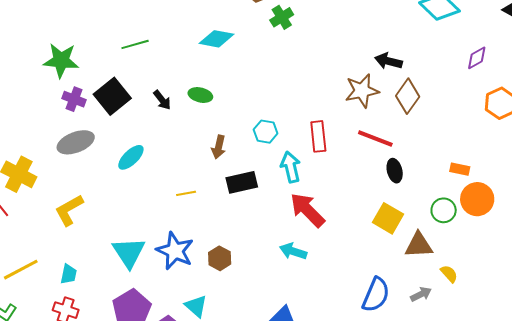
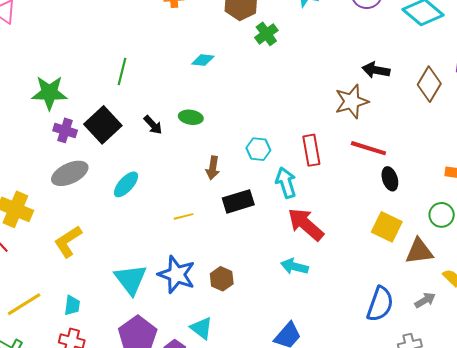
cyan diamond: (216, 39) -> (203, 60), size x0.7
green line: (135, 44) -> (122, 71), turned -56
brown diamond: (408, 96) -> (429, 84), moved

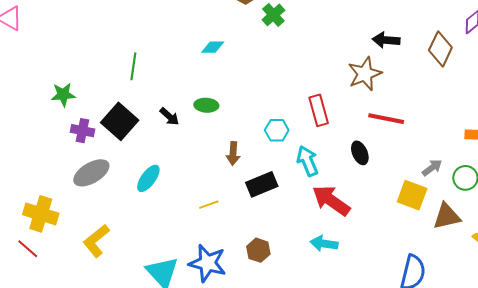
green star: (49, 93) -> (63, 95), size x0.7
red rectangle: (311, 150) -> (319, 110), moved
black ellipse: (390, 179) -> (360, 153), moved
brown hexagon: (222, 279) -> (258, 250), moved
gray arrow: (425, 300) -> (432, 168), moved

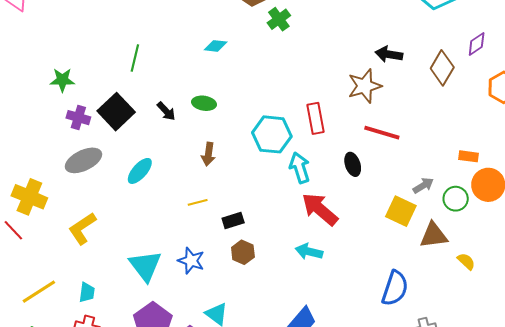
cyan hexagon: (277, 130) -> (272, 134), size x1.6
brown arrow: (233, 153) -> (208, 154), moved
black rectangle: (262, 184) -> (233, 220), moved, size x0.7
blue star: (208, 263) -> (191, 261), size x0.7

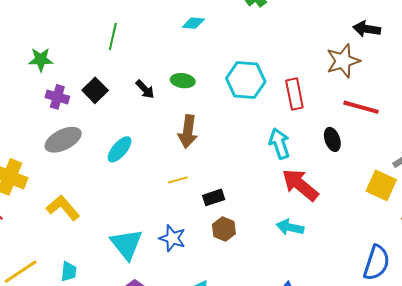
black square: (116, 112) -> (95, 90), size x0.7
cyan hexagon: (272, 134) -> (246, 80), moved
brown arrow: (208, 154) -> (188, 131), size x1.4
yellow L-shape: (82, 228) -> (63, 208), turned 84

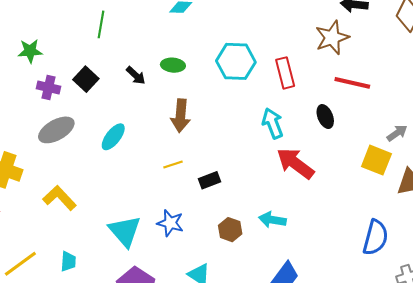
cyan arrow: (290, 227) -> (272, 220), moved
brown hexagon: (224, 229) -> (230, 230), moved

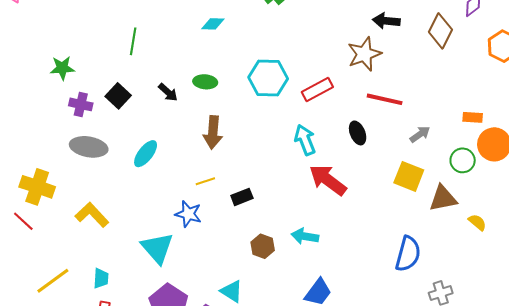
red rectangle: (285, 73) -> (317, 90), turned 76
gray ellipse: (56, 130) -> (89, 147), turned 39
gray arrow: (397, 133) -> (420, 134), moved
blue star: (170, 223) -> (188, 214), moved

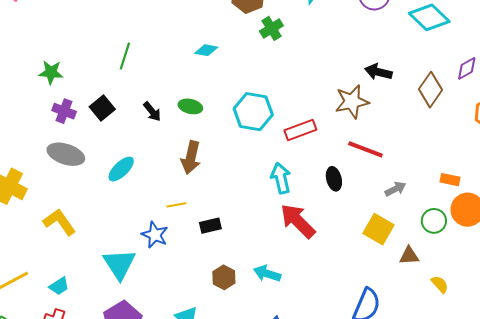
brown triangle: (443, 198) -> (409, 256), size x0.7
cyan trapezoid: (101, 278) -> (59, 286), turned 45

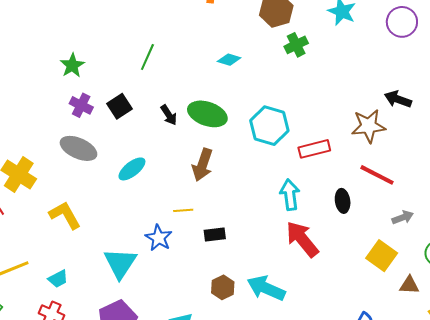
green star: (51, 72) -> (72, 65), turned 30
green ellipse: (190, 106) -> (207, 114), size x1.6
cyan arrow: (267, 274) -> (266, 288), size x1.4

